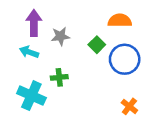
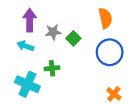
orange semicircle: (120, 21) -> (105, 18), turned 78
green square: (97, 45) -> (73, 38), moved

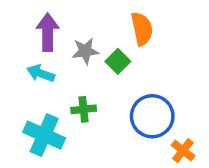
orange semicircle: (105, 18) -> (142, 29), moved
blue circle: (110, 52) -> (152, 116), moved

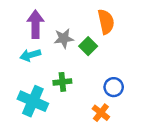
cyan arrow: (41, 73) -> (30, 55), turned -36
blue circle: (152, 116) -> (114, 87), size x0.6
orange cross: (183, 151) -> (101, 113), moved

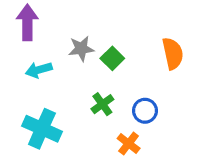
orange semicircle: (106, 22) -> (173, 54), moved
purple arrow: (35, 24) -> (27, 22), moved
green cross: (62, 82) -> (102, 104), moved, turned -30

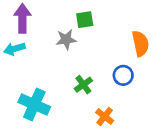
green square: (112, 58) -> (85, 20), moved, turned 36
cyan arrow: (39, 70) -> (14, 49), moved
blue circle: (145, 111) -> (123, 75), moved

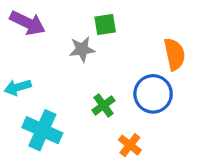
purple arrow: (22, 18) -> (28, 23), turned 116
cyan arrow: (14, 49) -> (18, 87), moved
blue circle: (123, 75) -> (153, 94), size x1.5

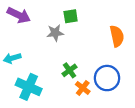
blue circle: (153, 94) -> (107, 78), moved
orange cross: (130, 145) -> (83, 88), moved

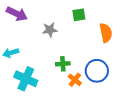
green square: (71, 16) -> (79, 15), moved
green cross: (69, 70) -> (63, 64), turned 32

